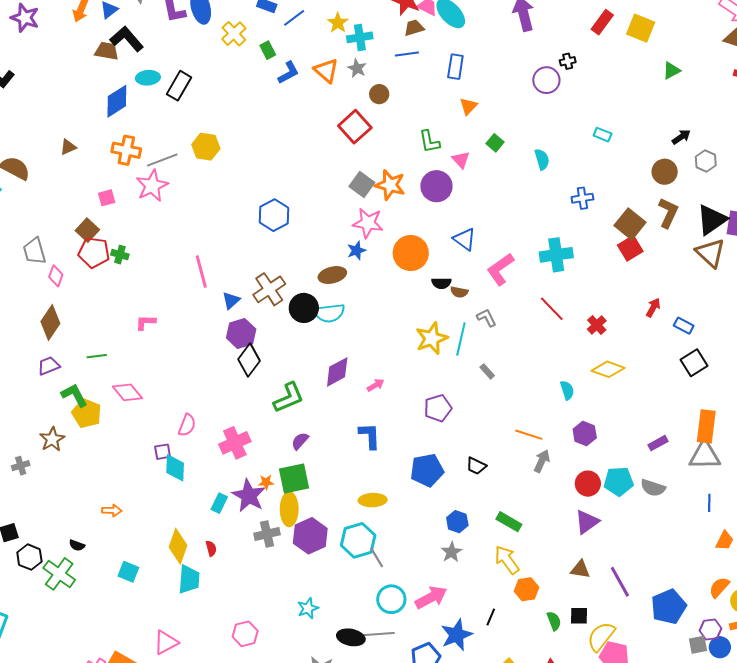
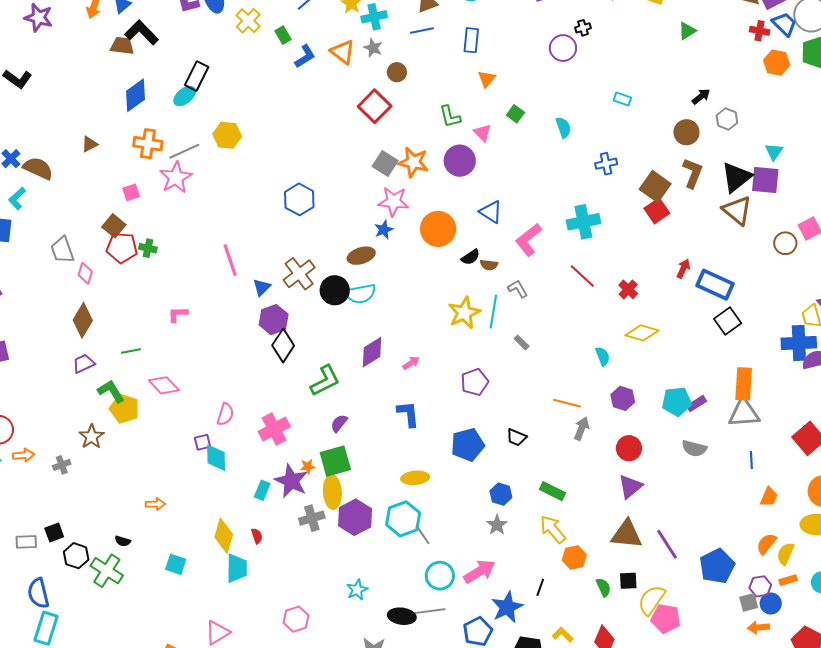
cyan ellipse: (148, 78) -> (185, 96), moved, turned -30
black semicircle: (441, 283) -> (471, 257), turned -30
blue rectangle: (684, 326) -> (715, 285), size x1.8
cyan pentagon: (619, 481) -> (677, 402), moved
brown triangle: (580, 569) -> (627, 534), size x1.6

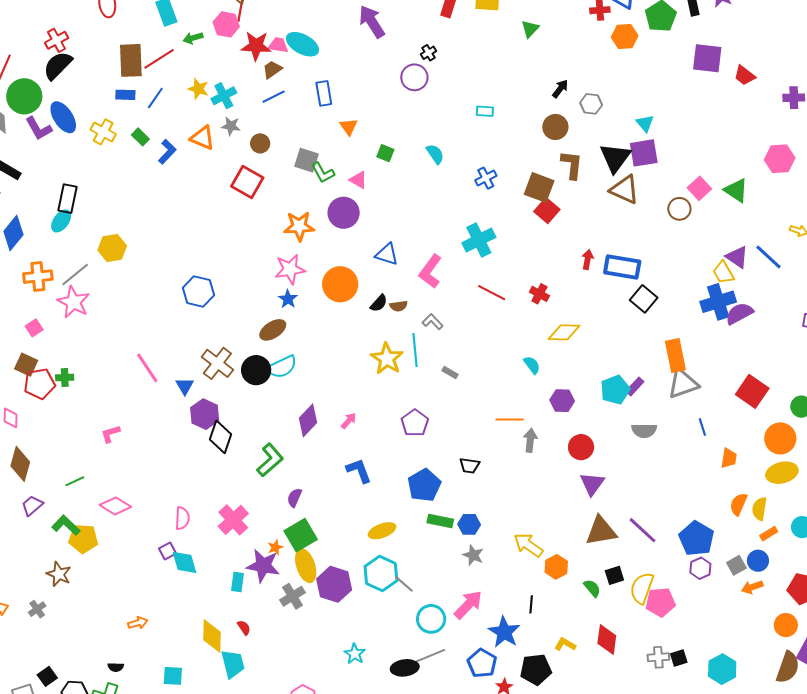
gray square: (385, 164) -> (306, 160), moved
green rectangle: (552, 491) -> (440, 521), moved
purple hexagon: (760, 586) -> (700, 568), moved

